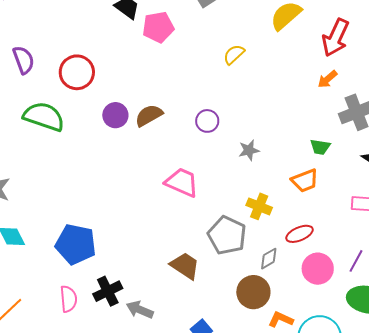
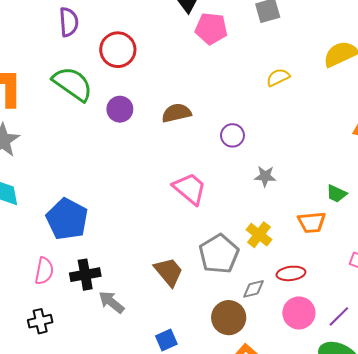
purple circle: (115, 115) -> (120, 109), moved

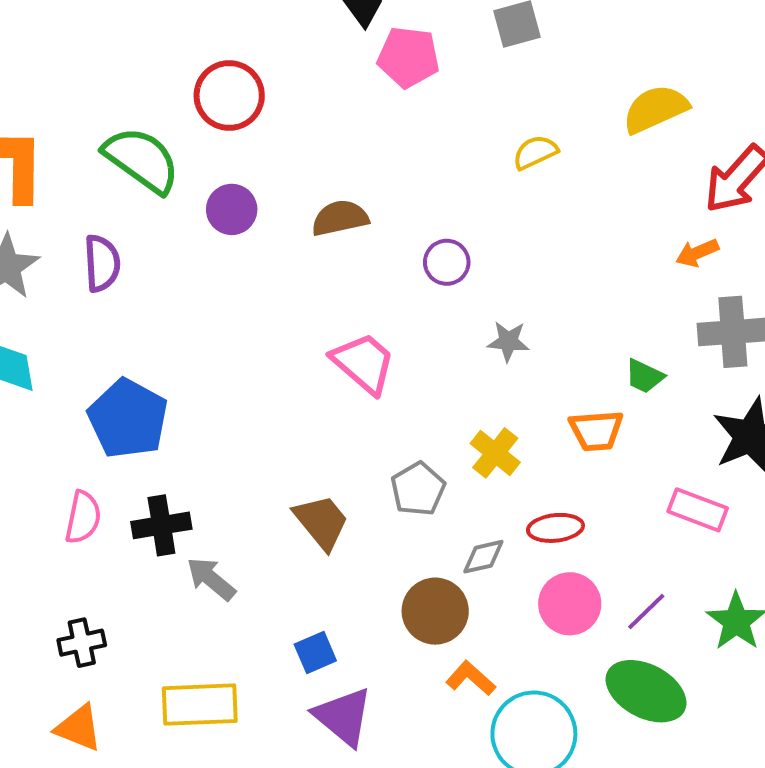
purple semicircle: (69, 22) -> (102, 263), moved
gray pentagon: (219, 254) -> (418, 489), size x0.7
black cross: (40, 321) -> (82, 643), moved

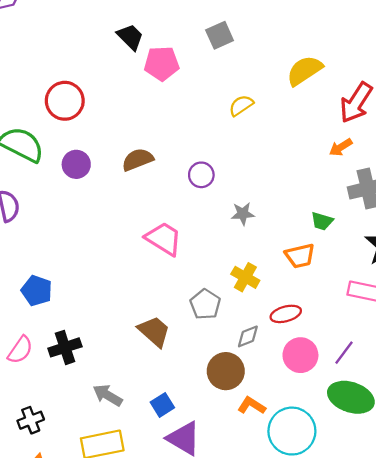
blue pentagon: (128, 419) -> (37, 291), size x0.7
pink semicircle: (83, 517) -> (20, 350), turned 32
gray arrow: (211, 579) -> (108, 395), moved

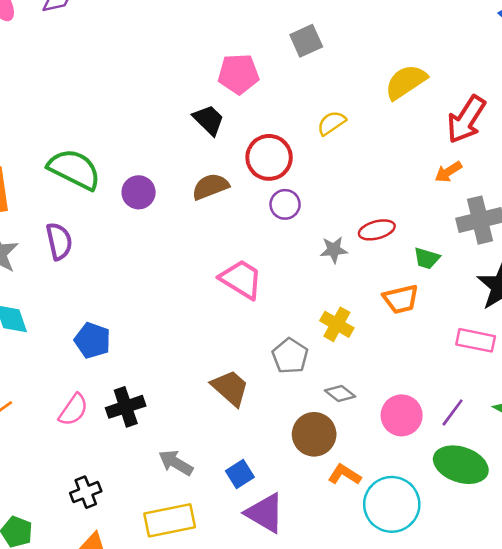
black trapezoid: (130, 37) -> (209, 120), moved
red circle: (65, 101) -> (269, 157), moved
red ellipse: (286, 314) -> (377, 230), moved
gray diamond: (248, 336) -> (340, 394), turned 60

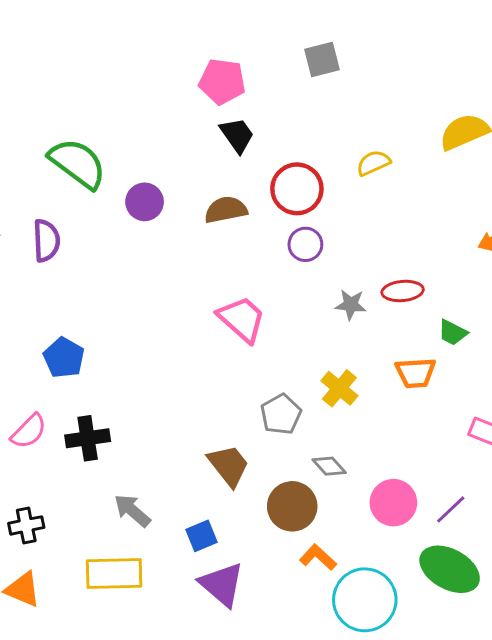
gray square: (306, 41) -> (322, 60), moved
pink pentagon: (238, 74) -> (222, 81), moved
brown trapezoid: (230, 388) -> (229, 465), moved

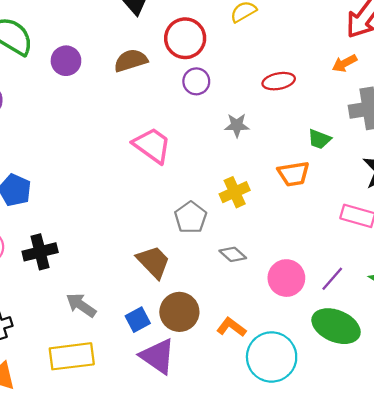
red ellipse: (403, 291) -> (279, 81), moved
yellow cross: (339, 388) -> (235, 192), turned 32
brown circle: (292, 506) -> (179, 312), moved

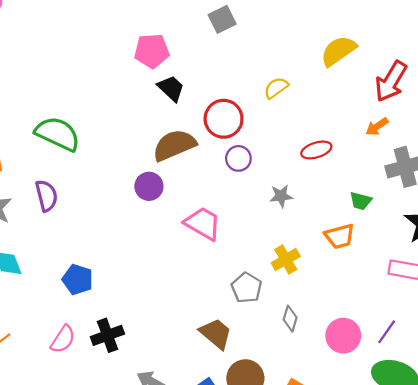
brown semicircle: (131, 60) -> (174, 145), size x1.4
purple circle: (66, 61) -> (149, 186), moved
gray diamond: (233, 254) -> (290, 319), turned 70

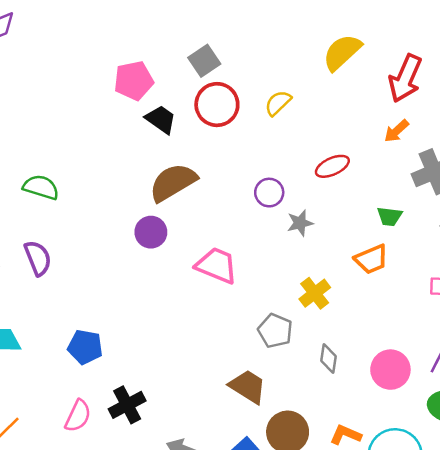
gray square: (222, 19) -> (204, 61), moved
red circle: (224, 119) -> (217, 105), moved
green semicircle: (58, 134) -> (41, 187), size x0.7
purple circle: (238, 158) -> (269, 193), moved

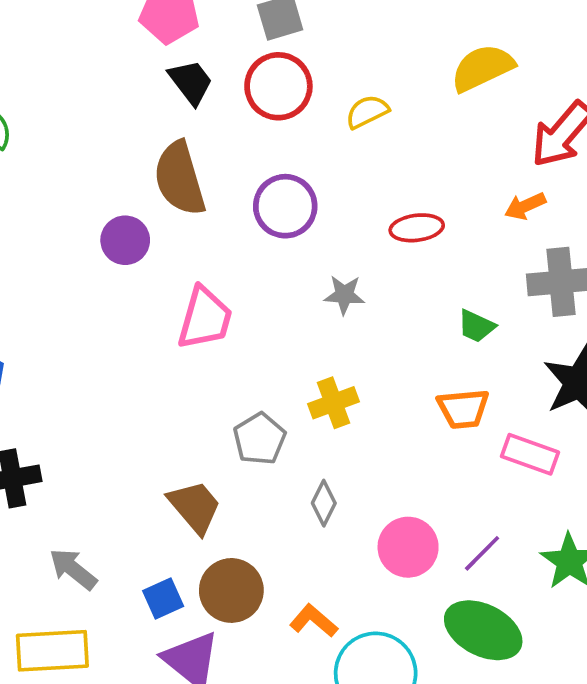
brown semicircle: (173, 182) -> (180, 178), turned -93
purple circle: (269, 193) -> (285, 206), moved, size x1.4
orange trapezoid: (371, 259) -> (463, 409), moved
pink trapezoid: (217, 265) -> (205, 318), turned 66

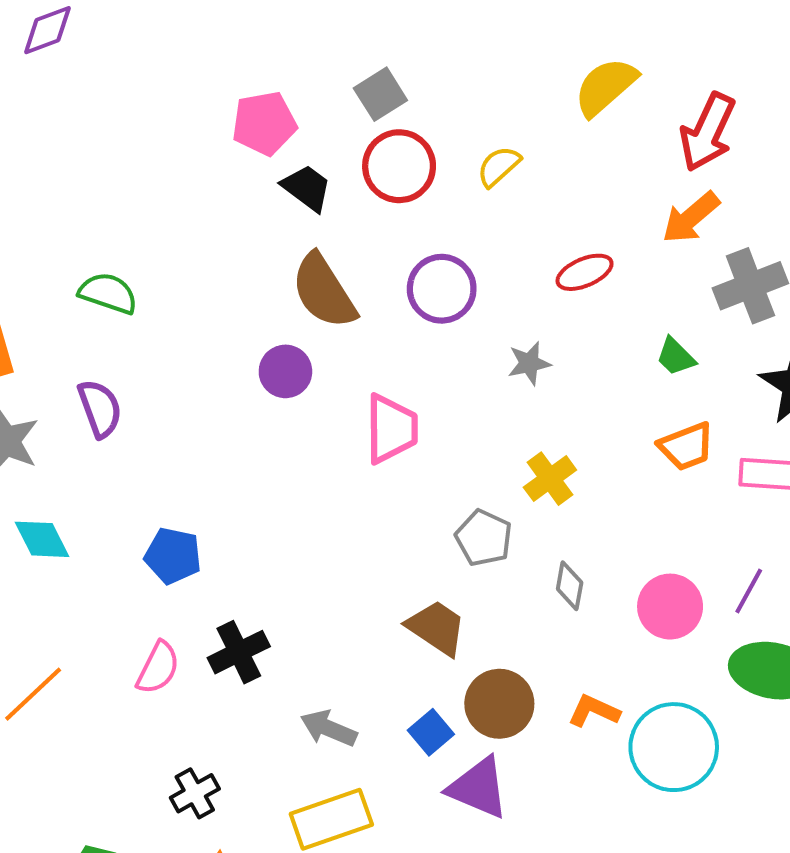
orange arrow: (525, 206) -> (691, 218), size x1.4
green trapezoid: (476, 326) -> (676, 357), turned 36

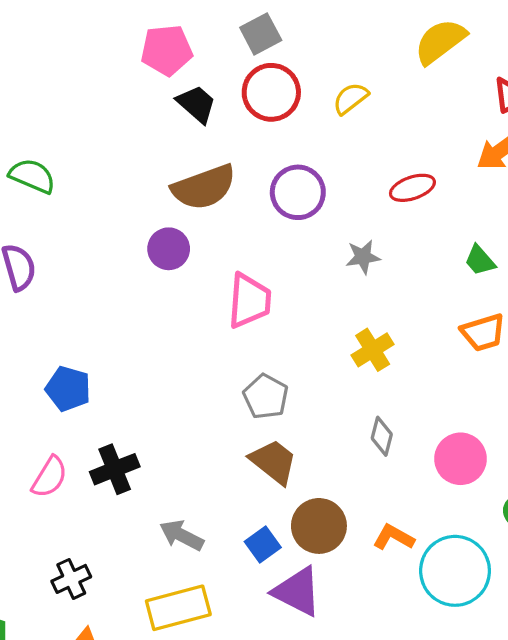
brown semicircle: (324, 291) -> (204, 187), turned -82
gray pentagon: (484, 538) -> (266, 397), moved

